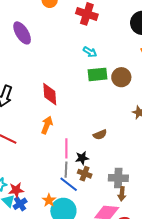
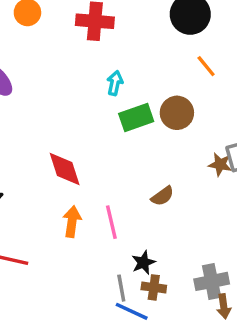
cyan arrow: (90, 52) -> (115, 83), turned -96
brown semicircle: (100, 135) -> (163, 196), moved
pink line: (66, 148) -> (111, 222), moved

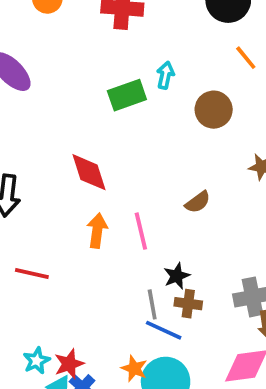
cyan arrow: (115, 83) -> (165, 75), moved
green rectangle: (136, 118) -> (127, 95), moved

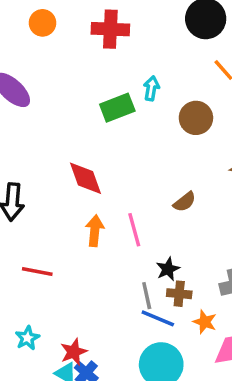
cyan star: (37, 361) -> (27, 338), moved
orange star: (134, 369) -> (205, 322), moved

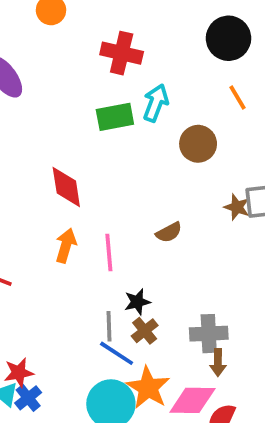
red cross: (110, 29) -> (122, 53), moved
cyan arrow: (151, 88) -> (156, 103), size x1.4
brown cross: (179, 294) -> (145, 331), turned 35
orange star: (205, 322) -> (148, 388), moved, size x1.6

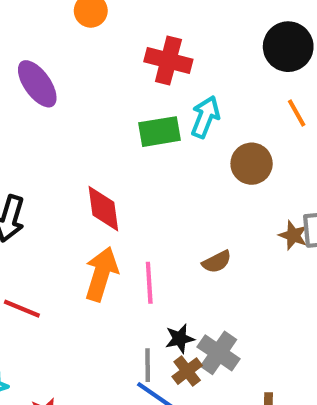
orange arrow: (66, 246) -> (101, 274), size x1.4
gray cross: (209, 334) -> (219, 353), moved, turned 36

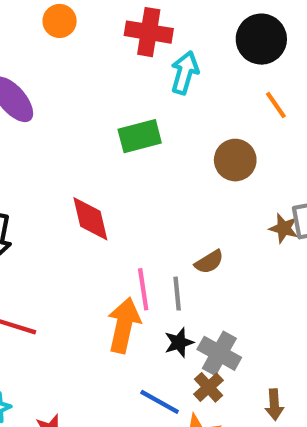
red cross: (168, 60) -> (149, 32), moved
cyan arrow: (205, 117) -> (185, 73), moved
orange arrow: (101, 274) -> (124, 325), moved
gray line: (148, 365) -> (177, 294), moved
brown cross: (187, 371) -> (209, 387), moved

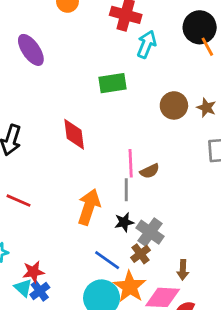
orange line: (276, 105) -> (207, 47), moved
brown star: (284, 228) -> (206, 108), moved
pink line: (143, 289) -> (131, 163), moved

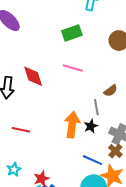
red diamond: (74, 134) -> (33, 76), moved
pink line: (131, 163) -> (73, 68), moved, turned -60
black star: (124, 222) -> (91, 126), moved

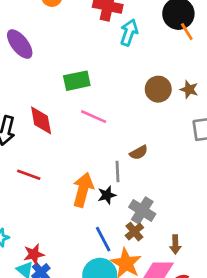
green rectangle: (72, 33) -> (77, 81), moved
red line: (21, 130) -> (29, 175), moved
blue line: (92, 160) -> (103, 239), turned 30

